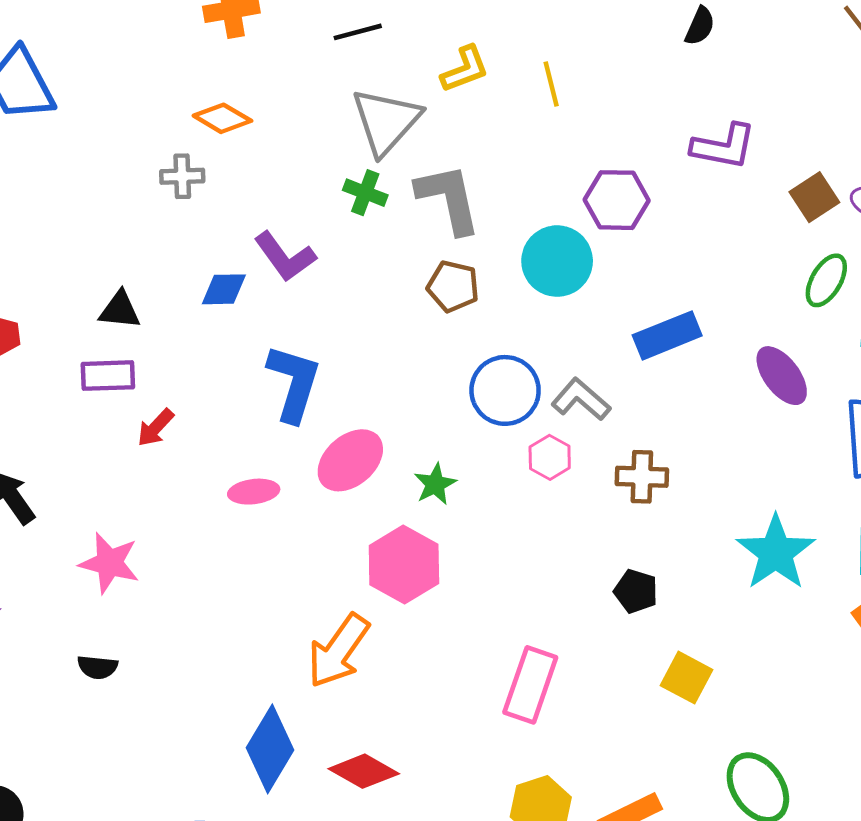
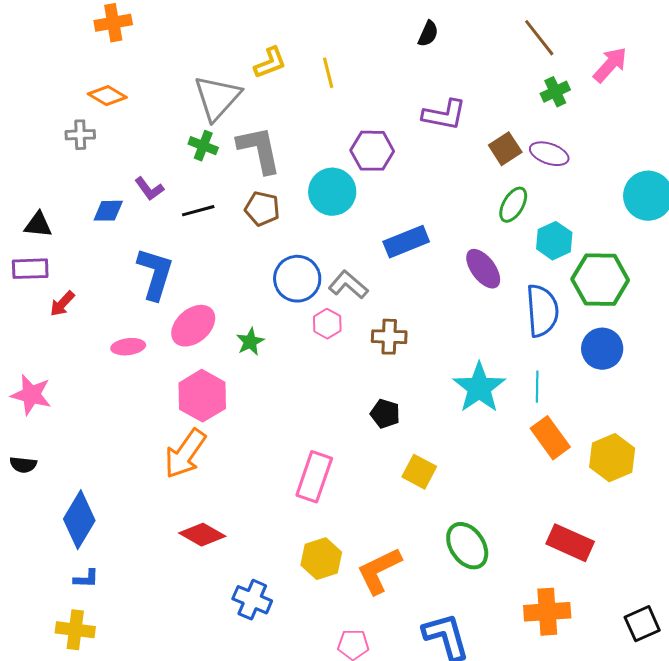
black line: (358, 32) -> (198, 211), moved
purple L-shape: (285, 257) -> (149, 189), size x0.7
pink hexagon: (404, 564) -> (202, 396), moved
blue diamond: (270, 749) -> (79, 520), moved

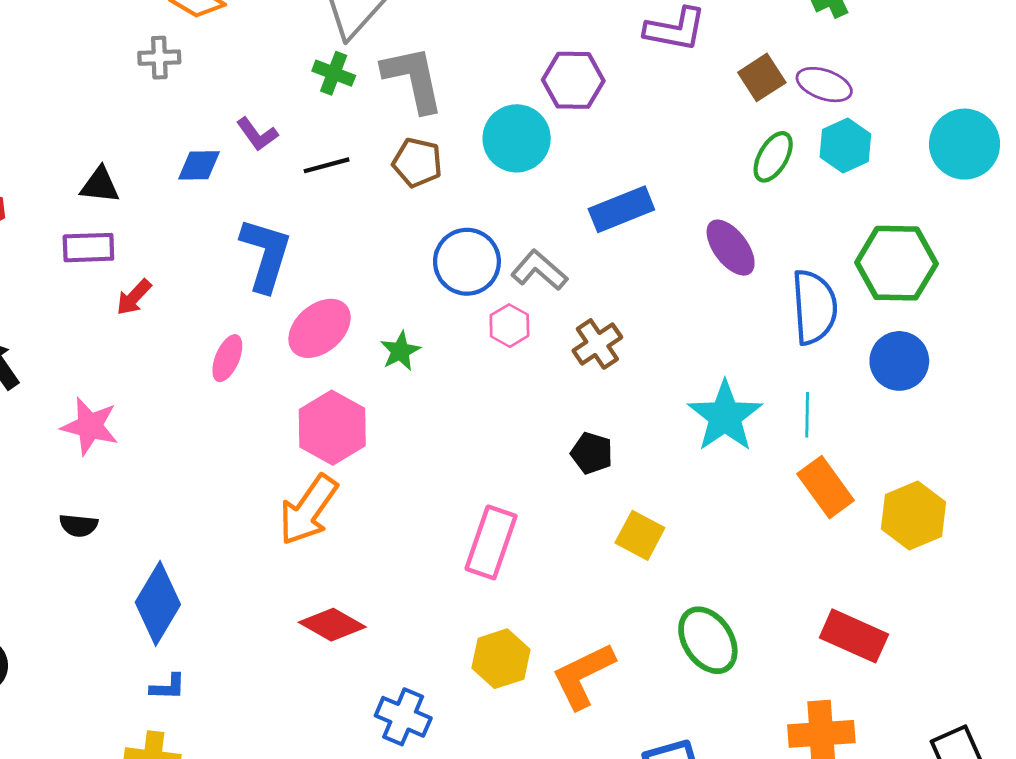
cyan hexagon: (554, 241) -> (845, 145), moved
brown cross: (389, 337) -> (597, 344), turned -36
pink ellipse: (128, 347) -> (227, 358), turned -60

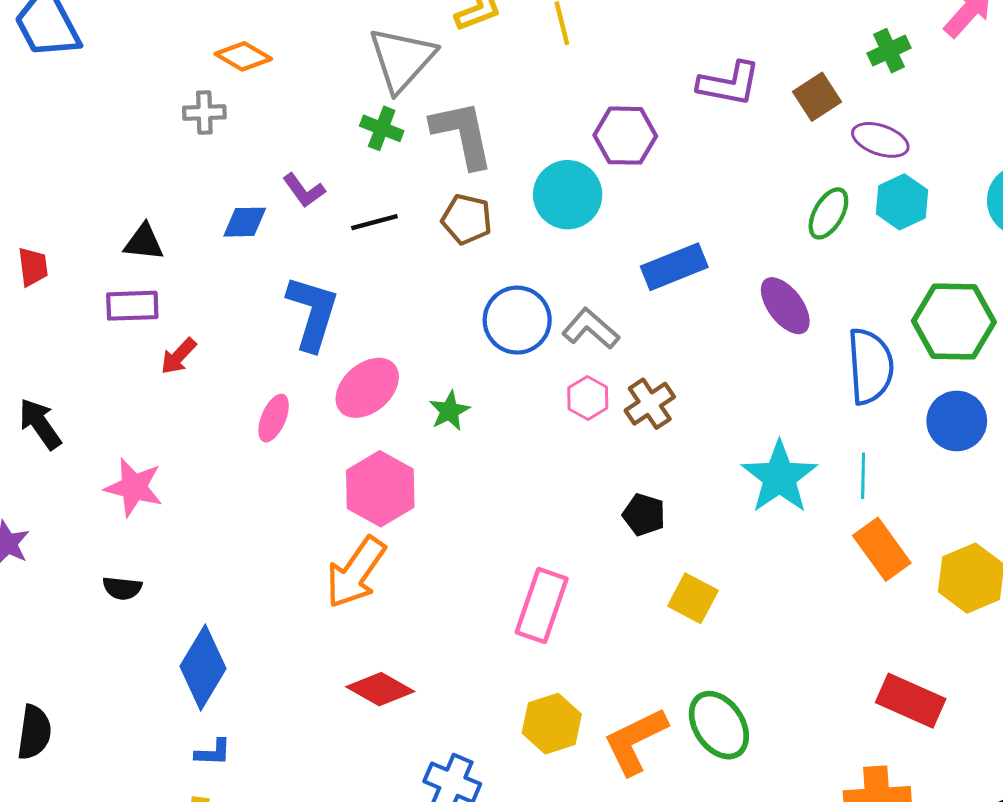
brown square: (762, 77) -> (817, 97), moved
pink hexagon: (509, 326) -> (588, 398), moved
green ellipse: (708, 640) -> (719, 725), moved

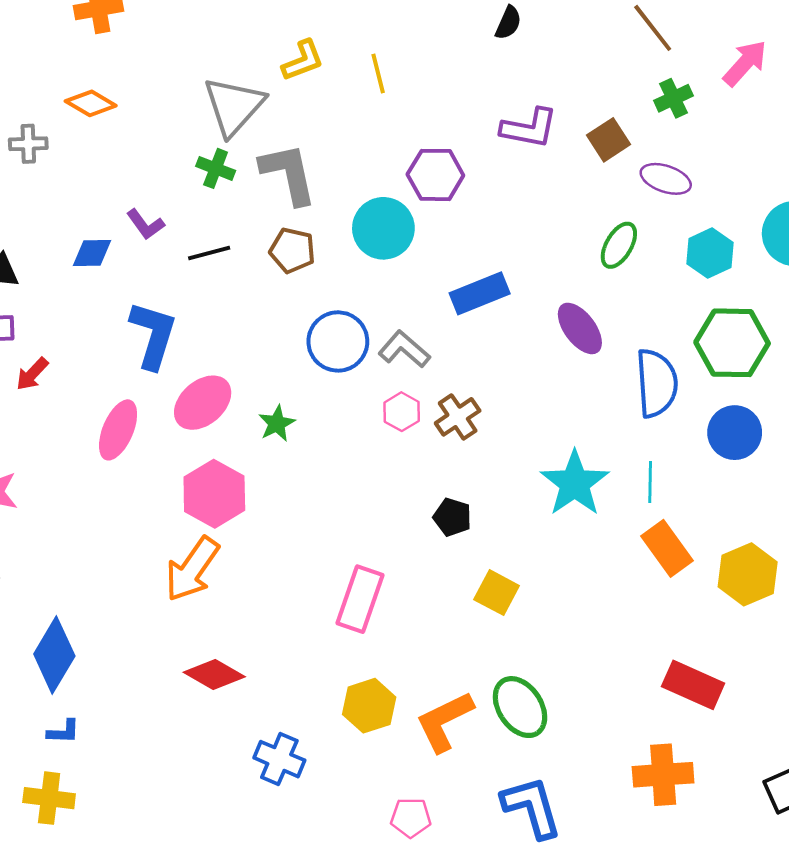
gray cross: (204, 113) -> (28, 144), moved
cyan hexagon: (902, 202) -> (710, 253), moved
pink ellipse: (274, 418) -> (118, 430), size x1.4

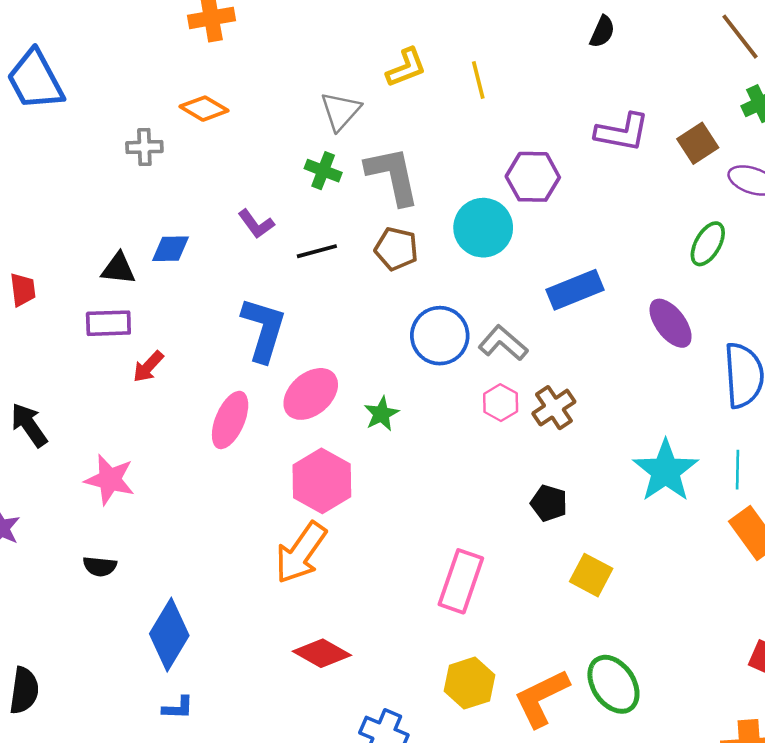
gray triangle: (234, 106) -> (340, 111), size x0.7
blue diamond: (92, 253) -> (170, 249), moved

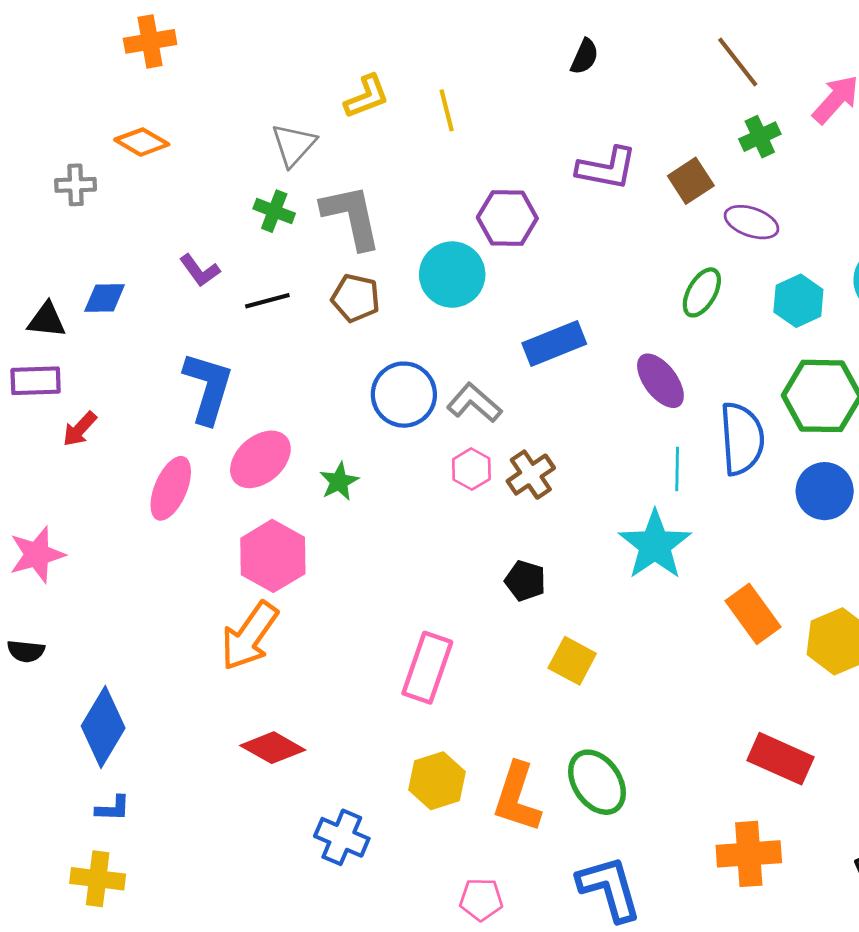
cyan line: (738, 470) -> (677, 469), moved
pink star: (110, 480) -> (37, 555), turned -30
orange L-shape: (541, 698) -> (517, 797), turned -46

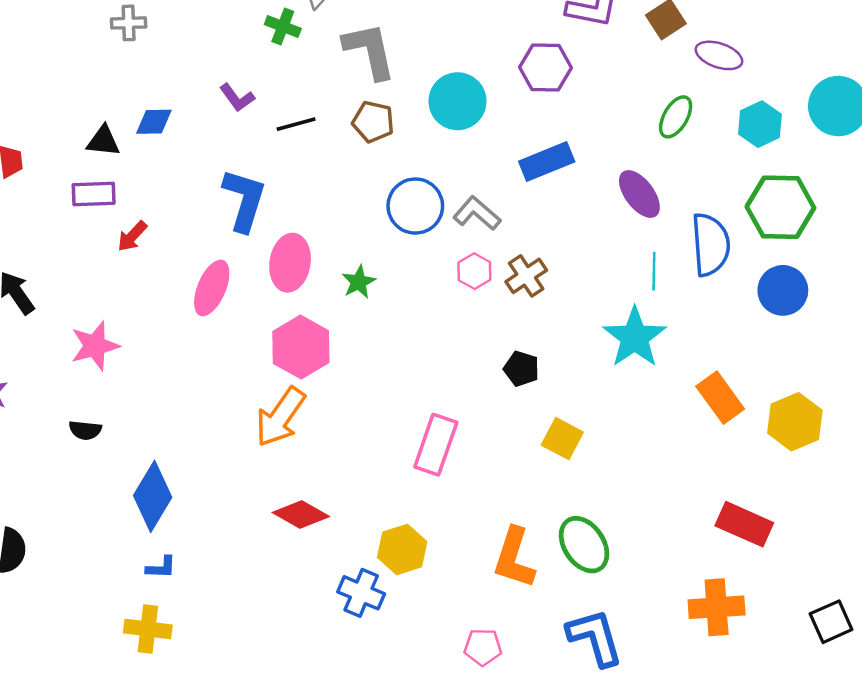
green cross: (274, 211) -> (283, 27), moved
purple hexagon: (507, 218) -> (545, 67), moved
pink ellipse: (260, 459) -> (290, 263), turned -40
yellow hexagon: (437, 781) -> (402, 549), moved

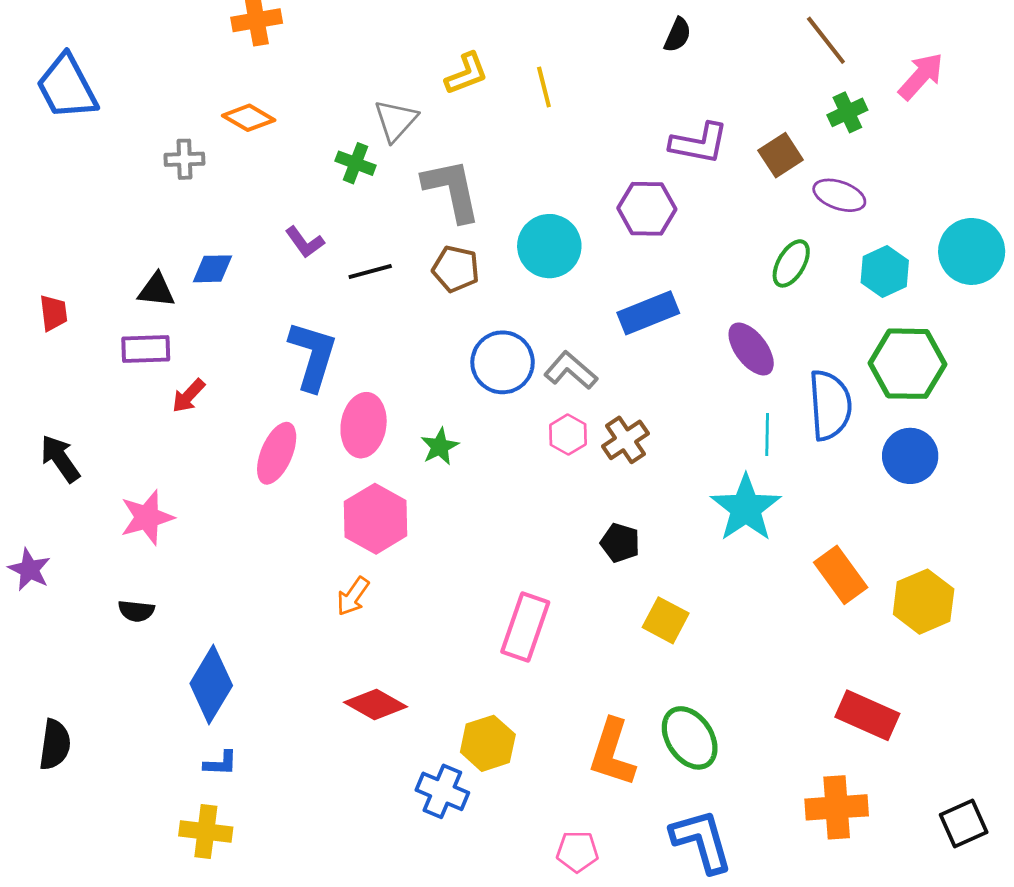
orange arrow: (280, 417) -> (353, 596), size x0.6

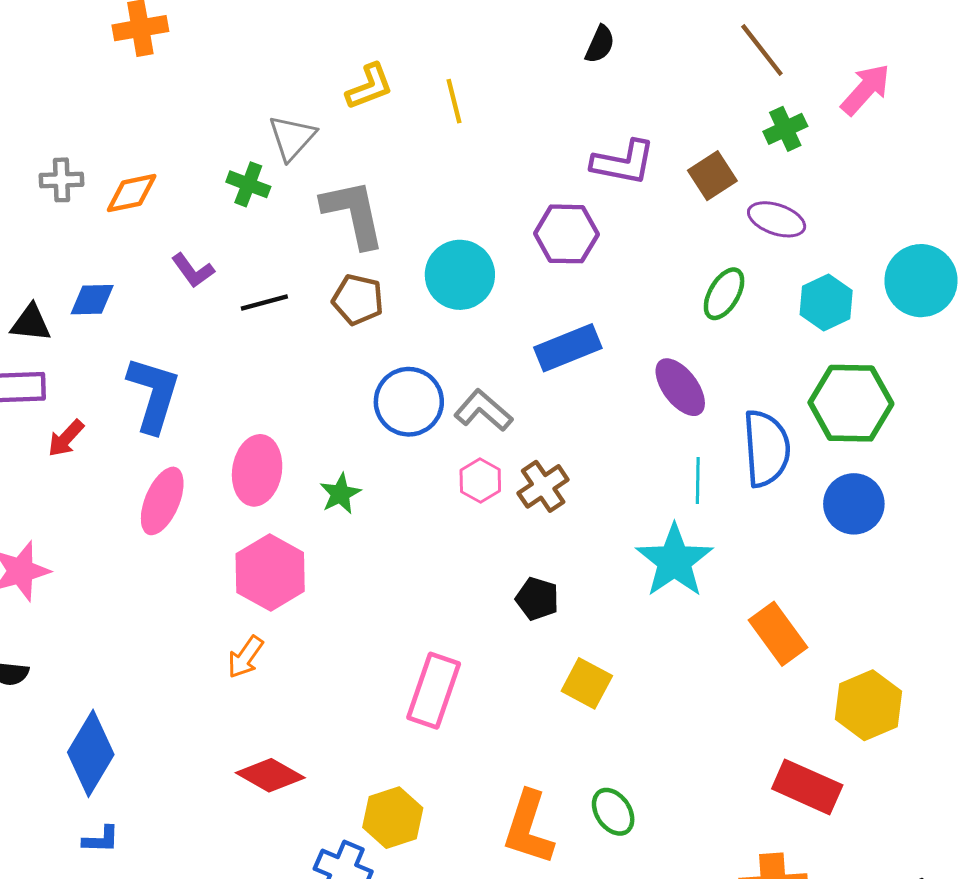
orange diamond: (249, 118) -> (132, 193), moved, turned -42
blue L-shape: (313, 356) -> (153, 394), moved
yellow hexagon: (924, 602) -> (868, 705), moved
green ellipse: (690, 738) -> (613, 812), size x0.7

